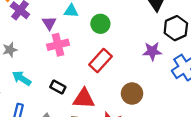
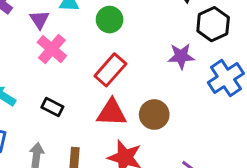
pink cross: (58, 45) -> (52, 49), turned -35
red triangle: (84, 99) -> (112, 113), moved

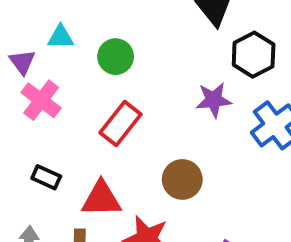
red triangle: (112, 113) -> (101, 199), moved

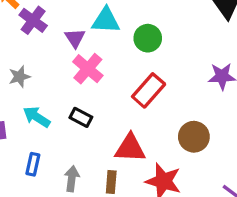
cyan triangle: (60, 37) -> (106, 20), size x1.4
black rectangle: (46, 177) -> (81, 117), moved

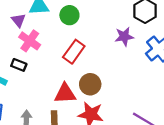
black rectangle: (81, 117) -> (19, 65), moved
brown circle: (194, 137) -> (90, 84), moved

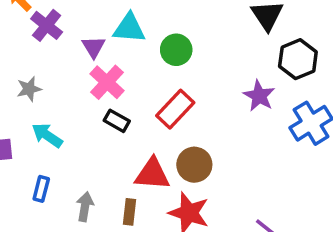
purple star: (124, 37) -> (259, 96), turned 30
black rectangle: (19, 65) -> (117, 121), moved

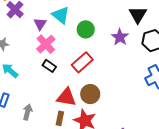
cyan triangle: (129, 28) -> (61, 15), turned 30
purple star: (259, 96) -> (120, 37), moved
brown rectangle: (129, 212) -> (60, 118), moved

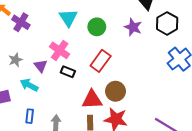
cyan triangle: (61, 15) -> (68, 18), turned 30
purple triangle: (40, 24) -> (41, 66), moved

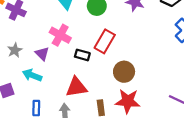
black rectangle: (68, 72) -> (82, 55), moved
red triangle: (92, 100) -> (76, 87), moved

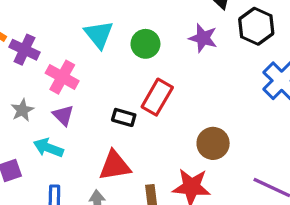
pink cross: (60, 35) -> (62, 77), moved
brown circle: (124, 72) -> (213, 143), moved

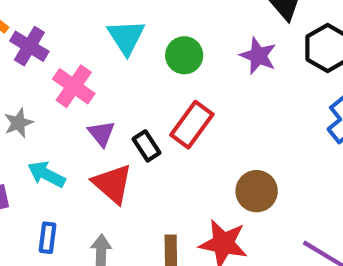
purple triangle: (63, 115) -> (101, 133), moved
black rectangle: (124, 117) -> (146, 146), turned 35
red triangle: (115, 166) -> (112, 184), moved, turned 44

